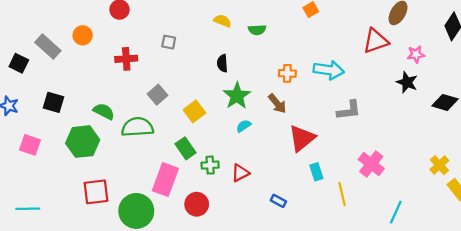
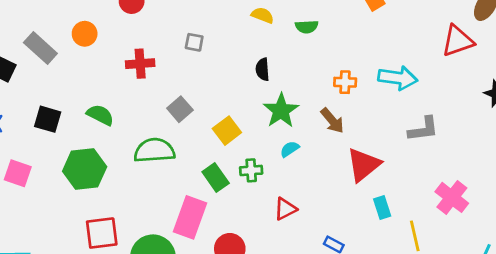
green semicircle: (104, 111) -> (100, 115), moved
green cross: (210, 165) -> (251, 170), moved

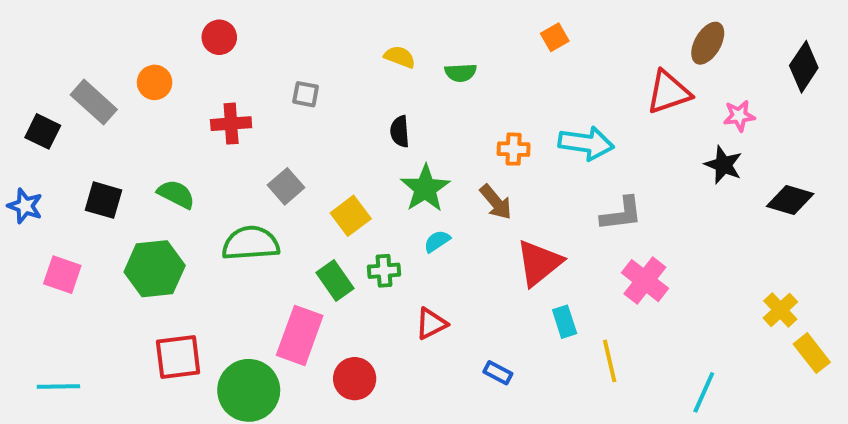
pink cross: (452, 197) -> (645, 281), moved

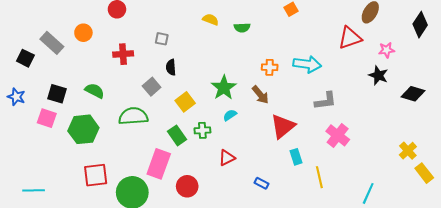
black semicircle: (400, 131) -> (171, 67), moved
pink square: (62, 275) -> (47, 118), moved

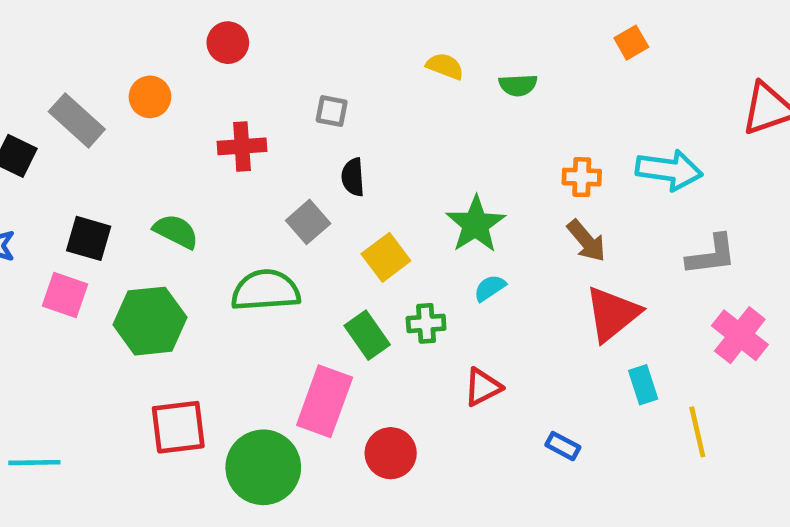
brown arrow: (260, 95) -> (586, 241), moved

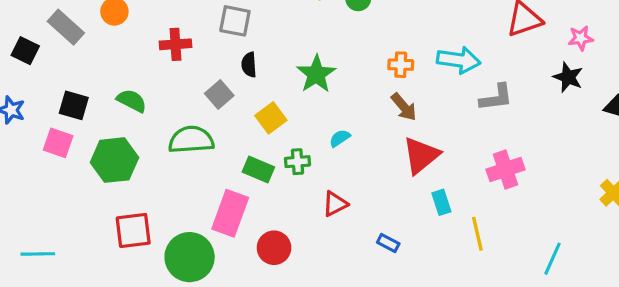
gray square: (332, 111) -> (235, 21), size x1.5
green star: (476, 224) -> (316, 74), moved
gray L-shape: (712, 255) -> (496, 98), moved
green rectangle: (367, 335) -> (258, 169), turned -32
pink cross: (740, 335) -> (506, 169), turned 33

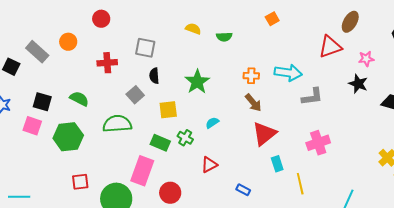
yellow square: (271, 118) -> (168, 110), turned 30
green cross: (297, 162) -> (185, 138), turned 35
red square: (133, 231) -> (80, 182), size x0.7

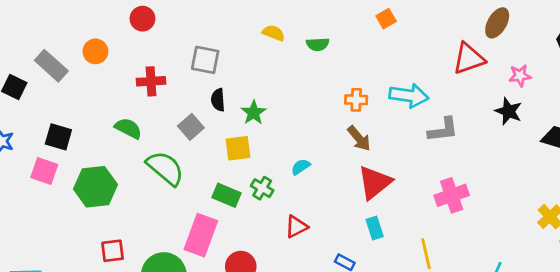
green star: (197, 82) -> (254, 113), moved, size x0.7
green semicircle: (79, 99) -> (128, 128), moved
green semicircle: (117, 124) -> (165, 168), turned 44
cyan rectangle: (277, 164) -> (375, 228), moved

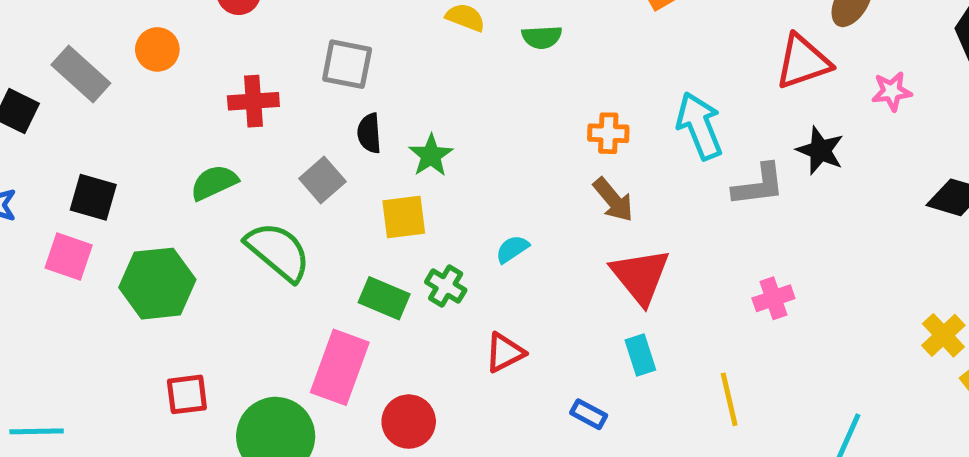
cyan arrow: (409, 96) -> (699, 126), turned -120
black star: (509, 111) -> (820, 150), moved
green semicircle: (128, 128) -> (214, 182), turned -52
red triangle: (375, 182) -> (640, 276), turned -30
pink cross: (452, 195) -> (773, 298), size x0.7

